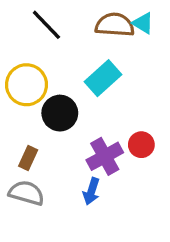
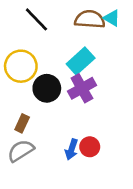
red circle: (141, 145) -> (90, 147), moved
purple cross: (105, 156) -> (82, 88), moved
gray semicircle: (26, 193) -> (21, 151), turned -48

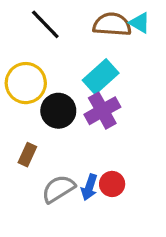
gray semicircle: (21, 151) -> (58, 189), moved

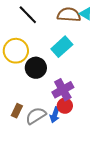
purple cross: (102, 111) -> (63, 90), moved
brown rectangle: (27, 155) -> (17, 111), moved
red circle: (112, 184) -> (65, 106), moved

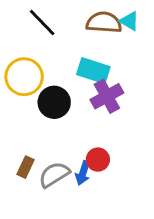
cyan rectangle: (62, 47) -> (93, 71), turned 60
purple cross: (63, 90) -> (107, 96), moved

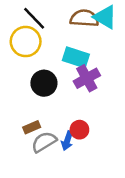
cyan triangle: (129, 21) -> (105, 17), size x1.5
yellow circle: (24, 77) -> (26, 42), moved
brown rectangle: (26, 167) -> (32, 127), moved, turned 42

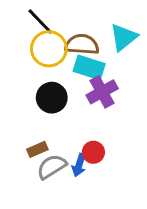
cyan triangle: (105, 17) -> (124, 37), moved, turned 50
brown semicircle: (84, 18) -> (82, 44), moved
yellow circle: (26, 42) -> (49, 49), moved

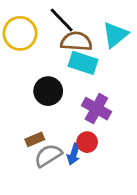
black line: (40, 21) -> (62, 20), moved
yellow circle: (49, 49) -> (20, 33), moved
purple cross: (102, 92) -> (96, 109), moved, turned -32

